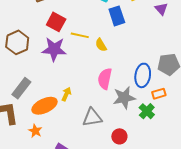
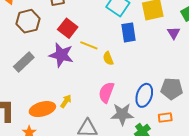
brown hexagon: (17, 42) -> (28, 21), moved
gray rectangle: (21, 88) -> (24, 62), moved
orange rectangle: (159, 94) -> (165, 117), moved

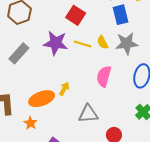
red square: (68, 28) -> (76, 15), moved
yellow line: (89, 45) -> (83, 44), moved
gray star: (122, 114) -> (127, 43), moved

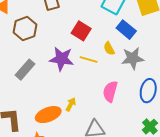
blue rectangle: (121, 15) -> (126, 30), turned -36
yellow semicircle: (103, 42) -> (109, 48), moved

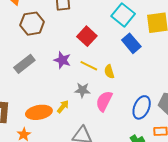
yellow semicircle: (109, 48) -> (109, 72), moved
gray star: (133, 58) -> (82, 90), moved, size x0.7
purple star: (62, 59) -> (62, 60), size x0.7

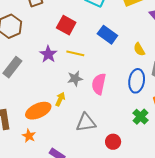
blue rectangle: (131, 43) -> (107, 35), moved
purple star: (62, 60) -> (48, 54), turned 30
yellow semicircle: (109, 72) -> (139, 49), moved

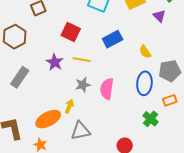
blue rectangle: (107, 35) -> (113, 39), turned -60
gray triangle: (86, 123) -> (81, 131), moved

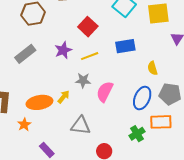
yellow line: (82, 60) -> (90, 56), turned -48
orange rectangle: (170, 100) -> (161, 122), size x1.5
gray triangle: (81, 131) -> (81, 126), moved

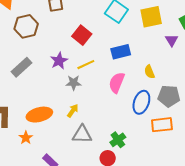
gray star: (83, 80) -> (74, 83), moved
pink semicircle: (105, 92) -> (117, 83), moved
yellow arrow: (64, 97) -> (73, 111), moved
green cross: (137, 134) -> (118, 140), moved

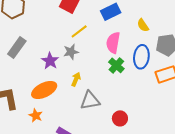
purple star: (59, 61) -> (50, 61), moved
green cross: (118, 140) -> (116, 65), moved

